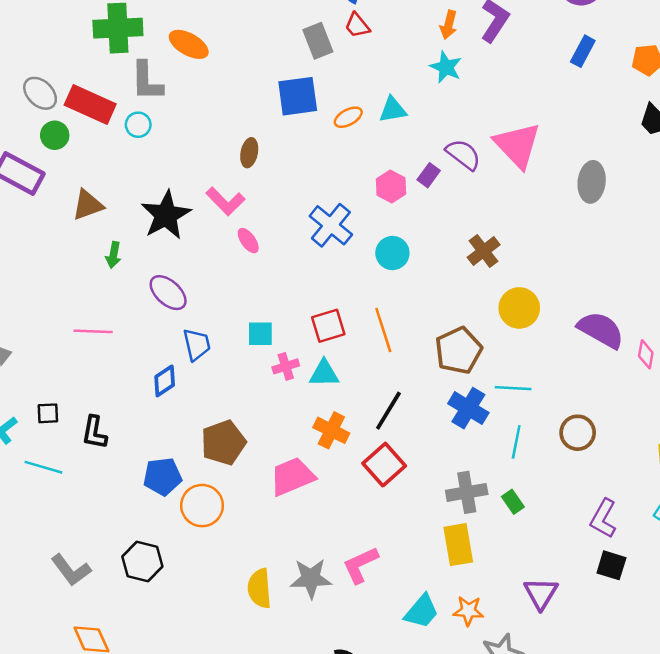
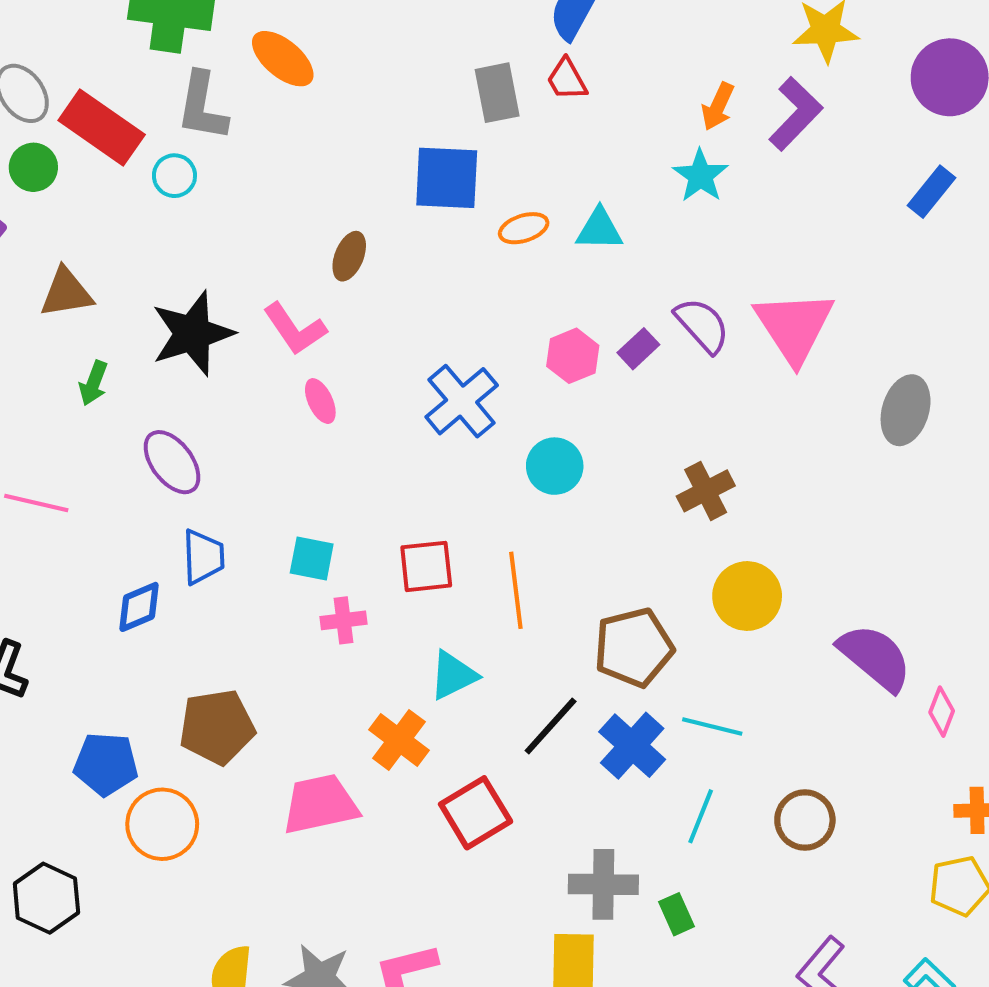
cyan triangle: (324, 373) -> (453, 675), moved, turned -36
black line: (388, 411) -> (551, 726), moved

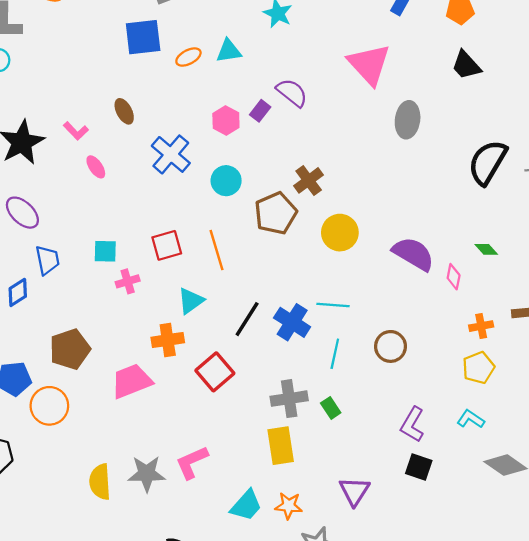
brown ellipse: (349, 256) -> (124, 111), moved, turned -40
pink triangle: (794, 327) -> (369, 64), moved
pink L-shape: (295, 329) -> (76, 131), size x0.7
brown pentagon: (634, 647) -> (276, 213), moved
orange cross: (399, 740) -> (168, 340), turned -36

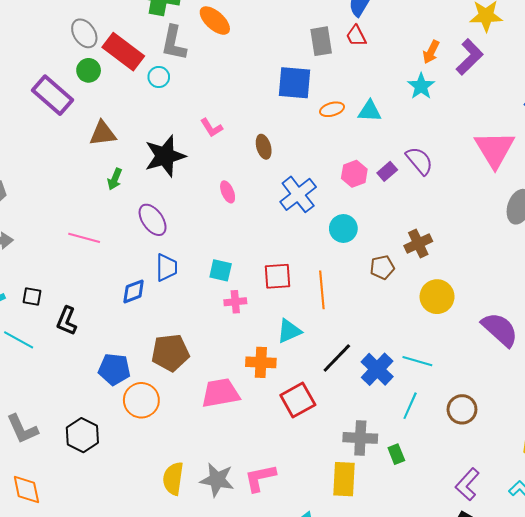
pink L-shape: (76, 131) -> (211, 128), moved
brown pentagon: (276, 213) -> (382, 267), size x0.6

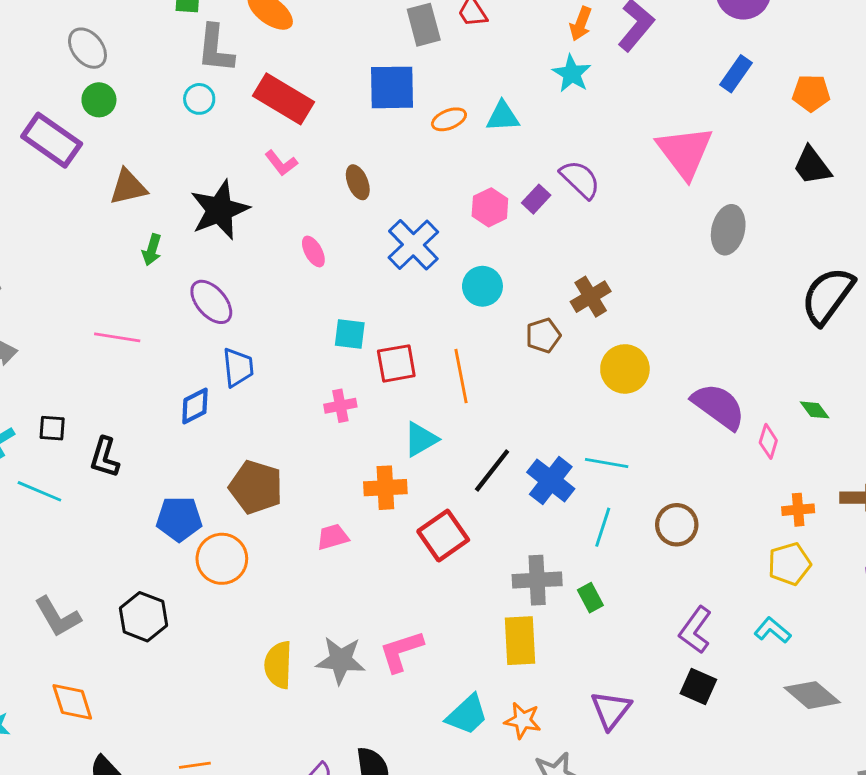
red rectangle: (123, 52) -> (284, 99), moved
cyan square: (221, 270) -> (350, 334), moved
brown pentagon: (170, 353) -> (256, 487), turned 30
pink trapezoid: (220, 393) -> (333, 537), size x0.6

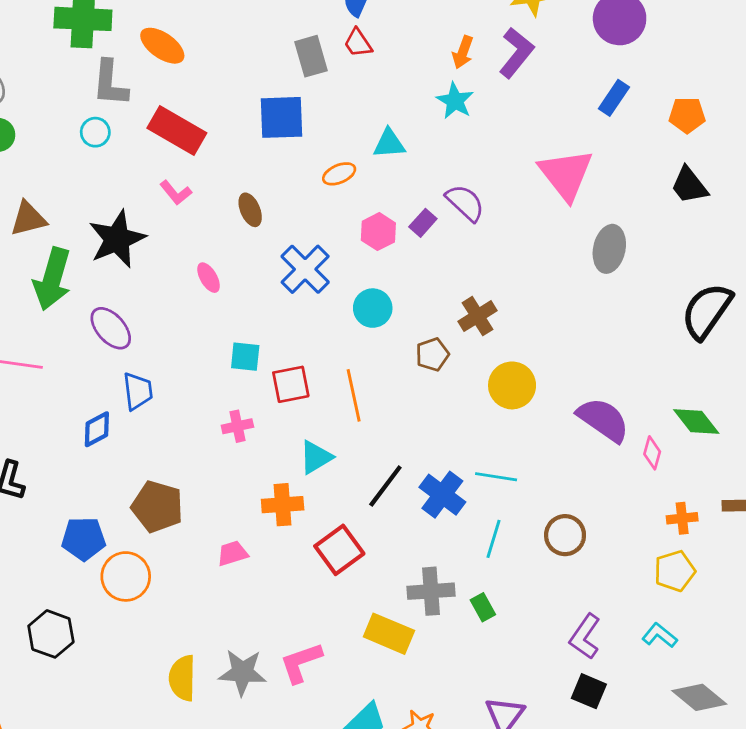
orange ellipse: (449, 119) -> (339, 174), moved
green arrow: (152, 250) -> (52, 279), size x2.0
green diamond: (815, 410) -> (696, 421), size x1.6
yellow rectangle: (520, 641) -> (389, 634), moved, turned -63

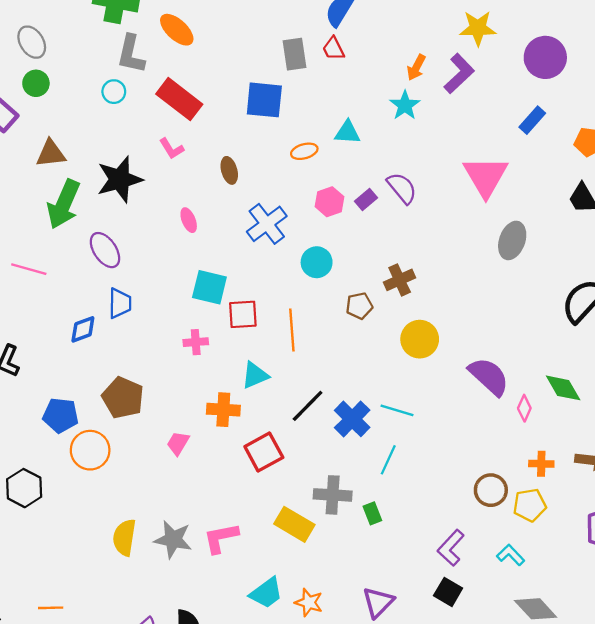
cyan square: (245, 357) -> (209, 287), size x1.4
brown circle: (565, 535) -> (491, 490), moved
pink trapezoid: (233, 553) -> (178, 443), turned -50

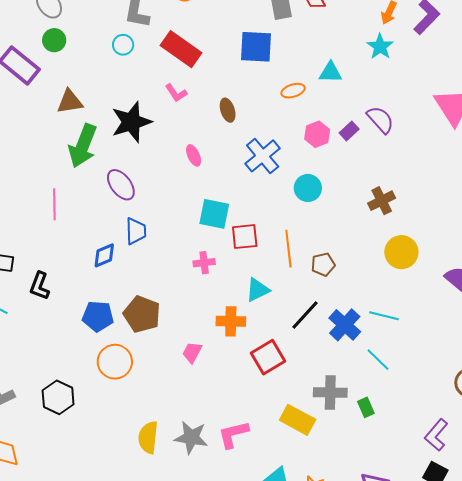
pink line: (29, 269) -> (54, 204), turned 76
brown pentagon: (359, 306) -> (323, 264), moved
blue pentagon: (60, 415) -> (98, 316), moved
cyan line: (388, 460) -> (378, 360), turned -68

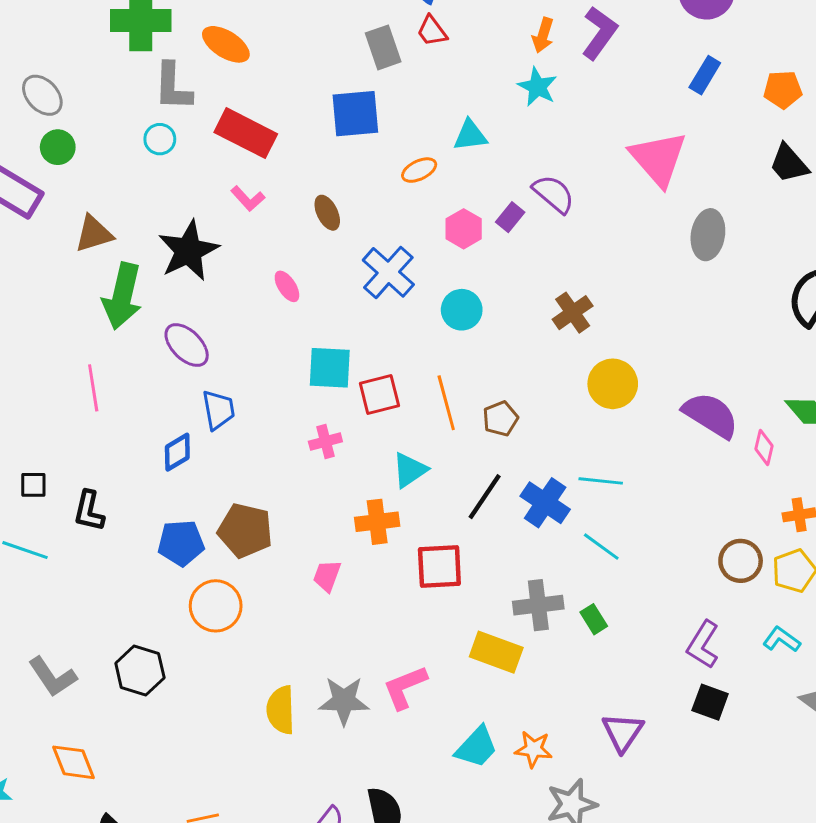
red square: (268, 357) -> (439, 566), turned 36

